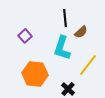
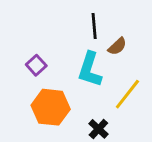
purple square: (25, 36) -> (36, 65), moved

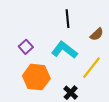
brown semicircle: (117, 46) -> (97, 34), moved
cyan L-shape: (90, 70) -> (64, 50), turned 110

